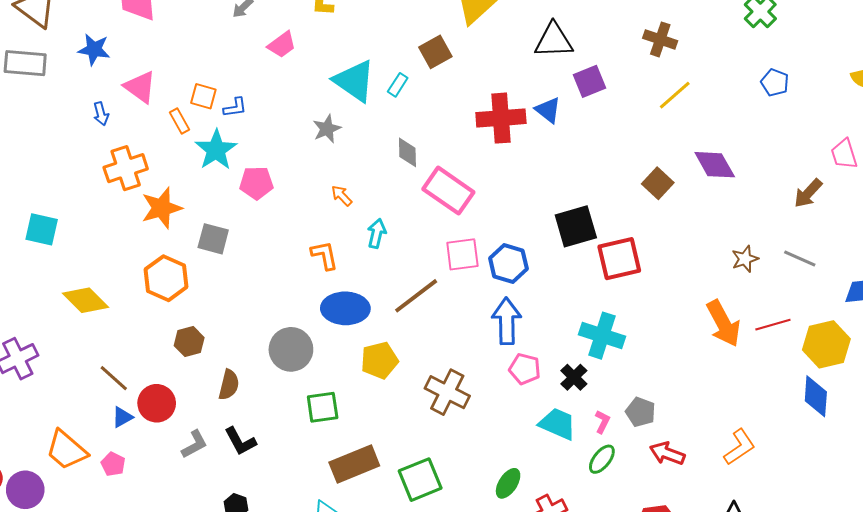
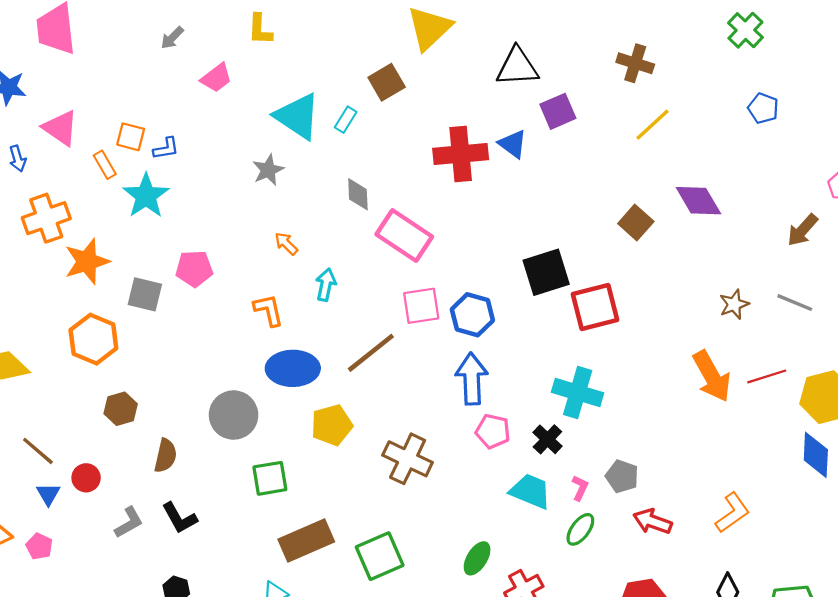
pink pentagon: (256, 183) -> (194, 269), moved
red circle: (157, 403) -> (86, 478), size x0.7
blue triangle: (122, 417) -> (48, 494), turned -30

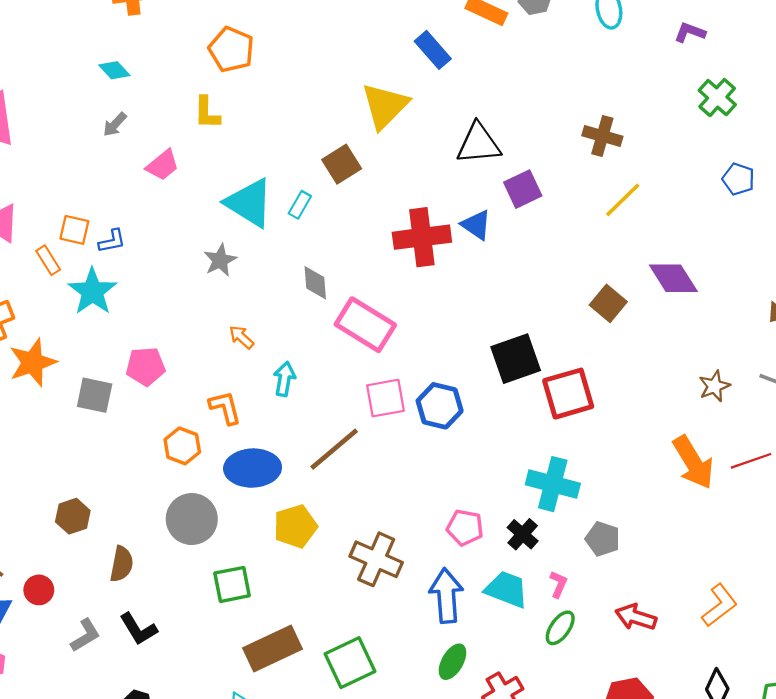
orange hexagon: (93, 339) -> (182, 446), moved, size x0.7
blue arrow: (472, 379) -> (446, 596), moved
gray pentagon: (622, 476) -> (603, 539), moved

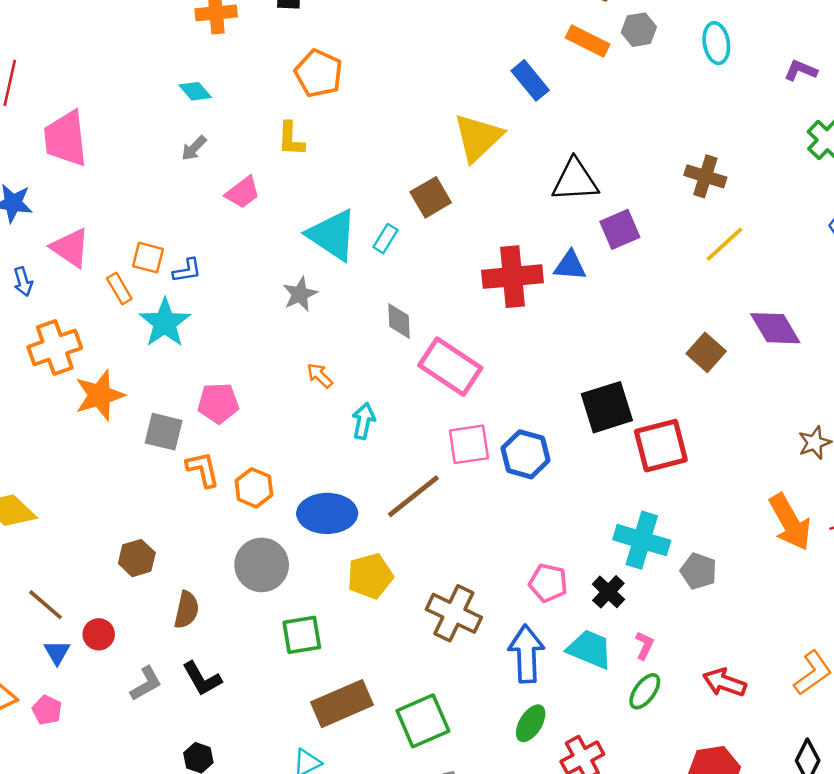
blue triangle: (476, 225) -> (570, 266), turned -32
orange L-shape: (225, 408) -> (203, 469), moved
gray pentagon: (603, 539) -> (699, 571), moved

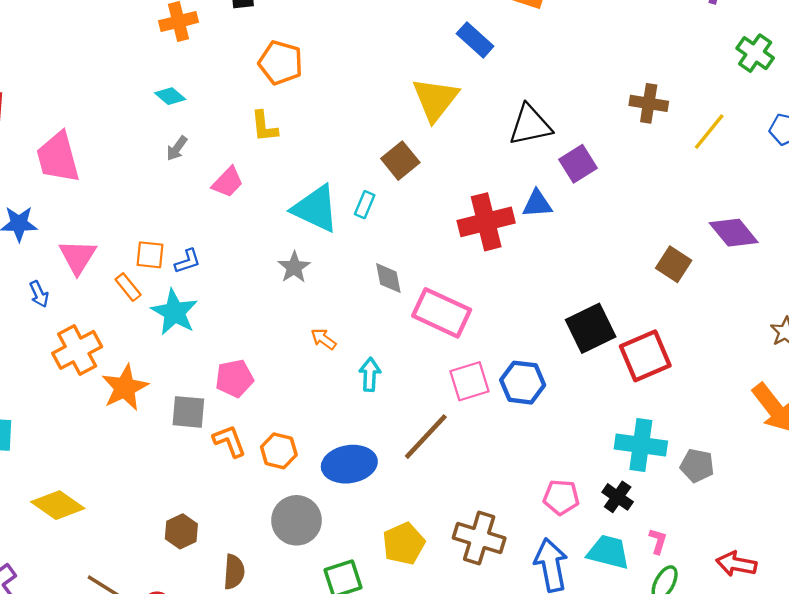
yellow line: (725, 244) -> (709, 132), moved
pink triangle: (70, 248) -> (78, 257), turned 36
yellow pentagon: (370, 576) -> (404, 544), moved

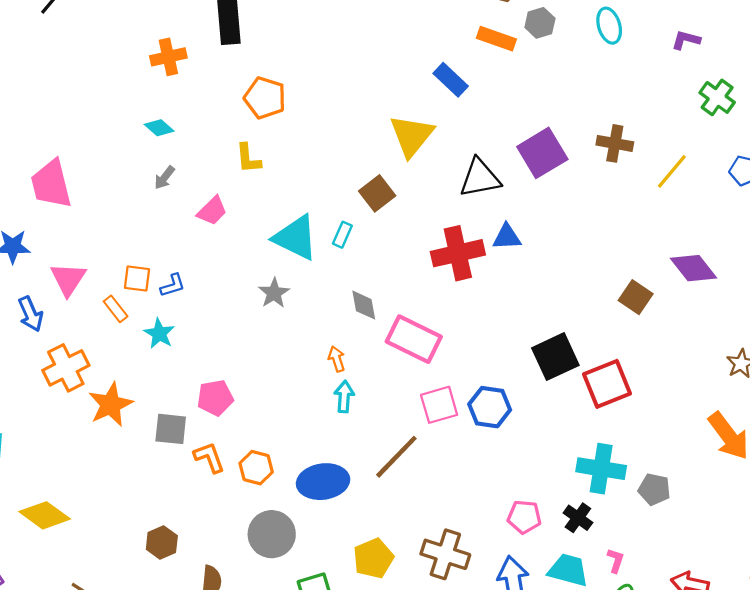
black triangle: (530, 125) -> (480, 178), moved
purple square: (578, 164) -> (542, 153), moved, size x1.4
blue arrow: (39, 294) -> (31, 314), size x1.4
cyan star: (174, 312) -> (159, 334), size x0.7
orange arrow: (323, 339) -> (337, 359), moved, turned 35

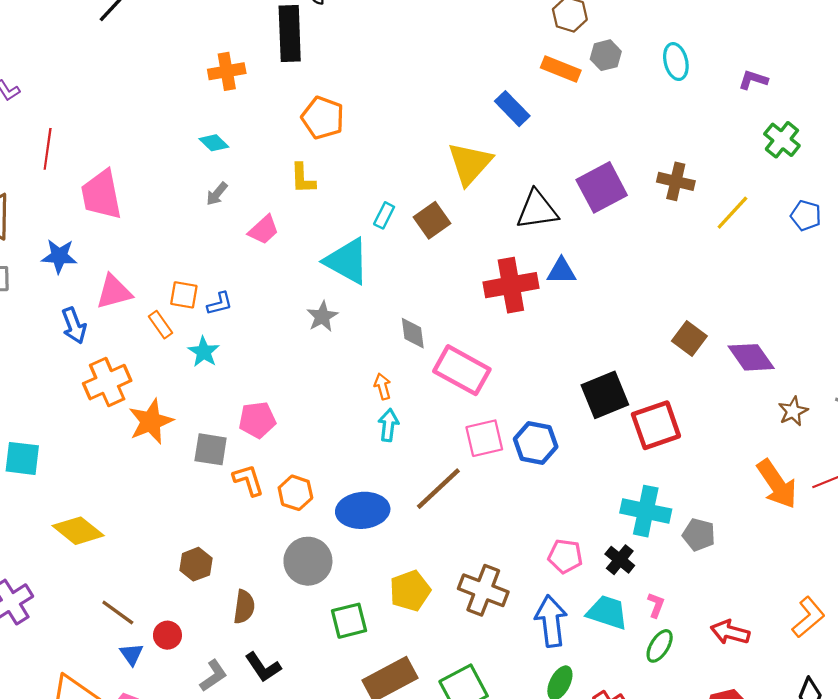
cyan rectangle: (342, 235) -> (384, 215), moved
purple diamond: (693, 268) -> (751, 357), moved
pink triangle: (68, 279) -> (114, 292), turned 39

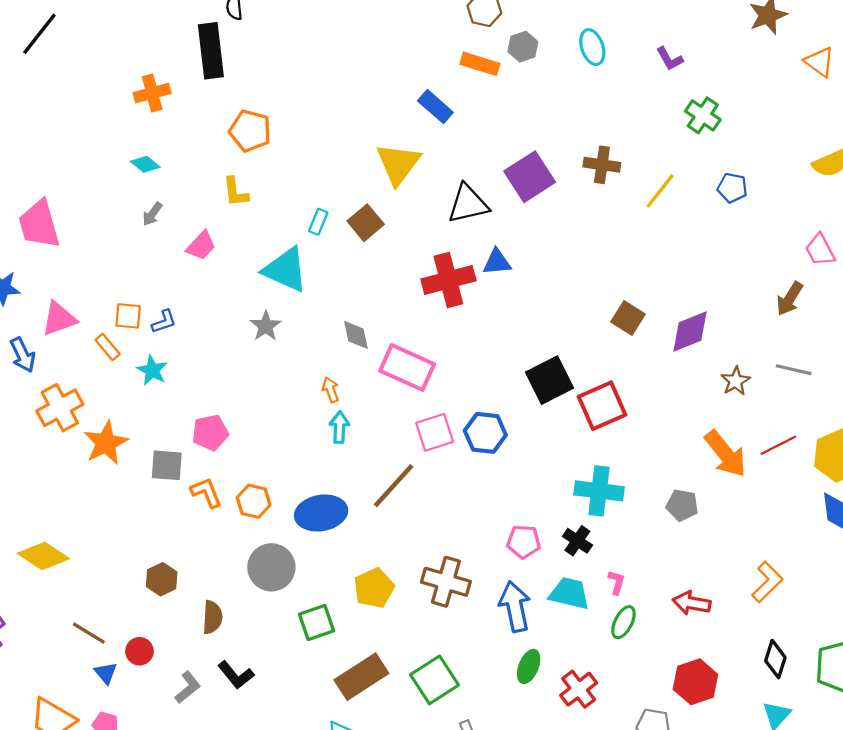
purple L-shape: (753, 80) -> (670, 59), turned -132
purple diamond: (751, 357) -> (690, 331), turned -72
gray pentagon: (699, 535) -> (682, 505), moved

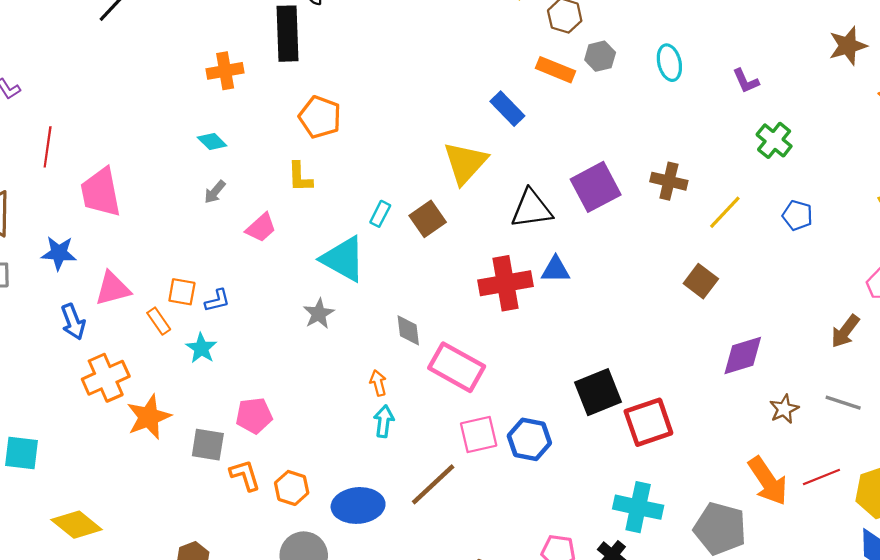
brown square: (628, 318) -> (701, 281), moved
gray pentagon: (682, 505) -> (720, 529), size x1.6

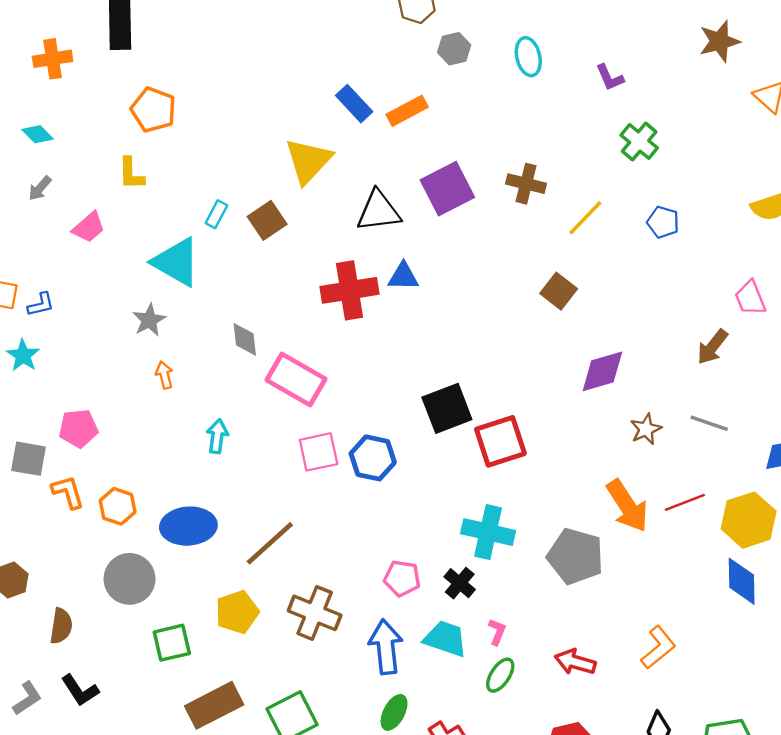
orange rectangle: (555, 70) -> (407, 111), moved, turned -51
orange arrow: (378, 383) -> (164, 375), moved
brown line: (433, 484) -> (270, 543), moved

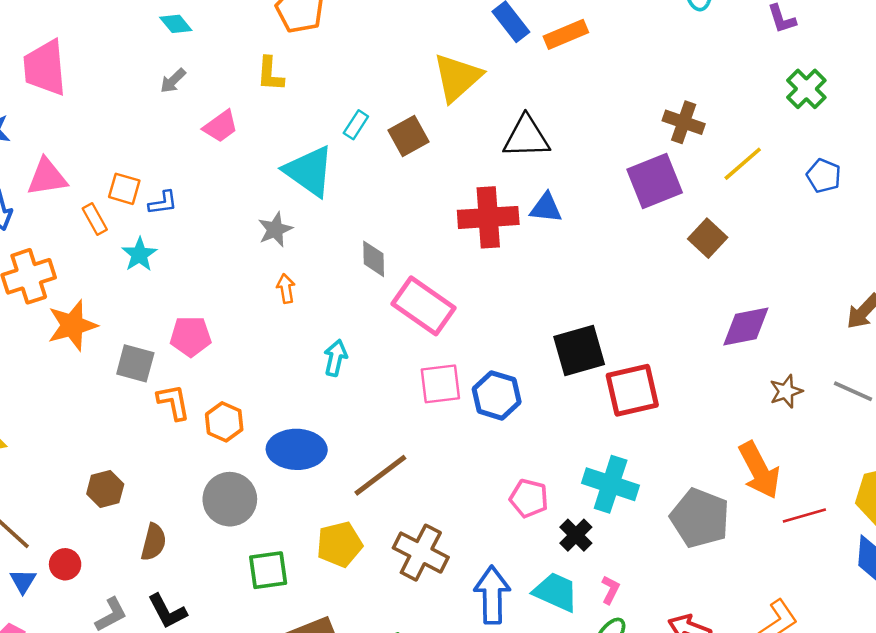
purple square: (447, 189) -> (655, 181), moved
red line: (685, 502) -> (804, 516), moved
pink pentagon: (402, 578) -> (529, 498), moved

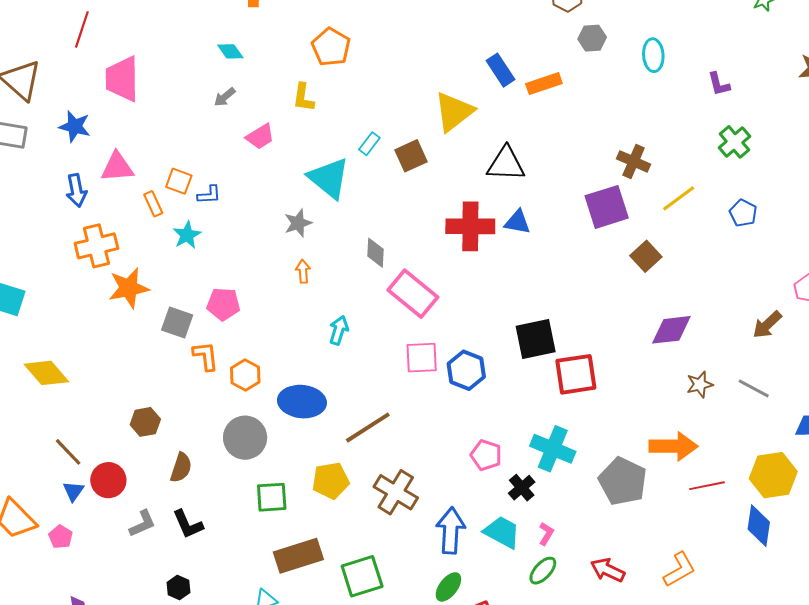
orange arrow: (759, 470) -> (673, 446), turned -66
red circle: (65, 564) -> (108, 480), size x1.4

